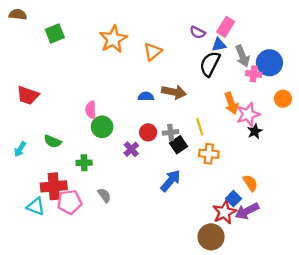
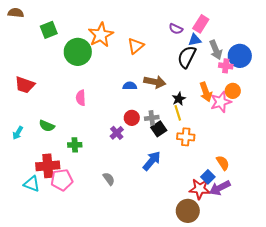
orange circle: (283, 99) -> (233, 91), moved
green circle: (102, 127) -> (78, 52), moved, size x1.4
black star: (255, 131) -> (179, 99), moved
gray semicircle: (104, 195) -> (109, 179), moved
red star: (225, 212) -> (200, 189), turned 30

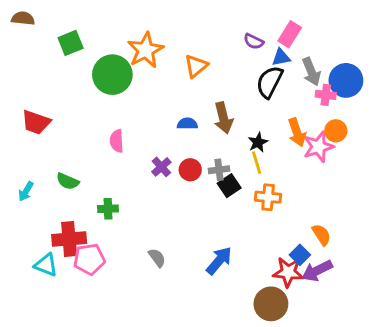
brown arrow: (155, 82) -> (223, 118), turned 65
purple cross: (117, 133) -> (161, 167), moved
blue arrow: (152, 161) -> (219, 261), moved

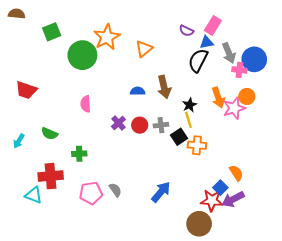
black square: (229, 186) -> (179, 137), moved
pink pentagon: (89, 259) -> (91, 193), moved

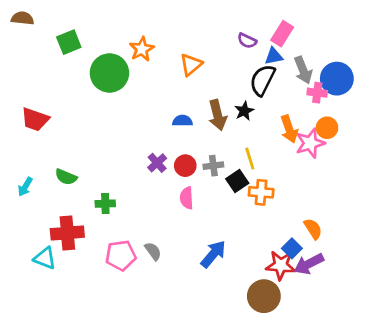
orange star: (107, 37) -> (142, 49), size x0.7
pink semicircle: (86, 104) -> (187, 198), moved
black star: (190, 105) -> (244, 111), moved

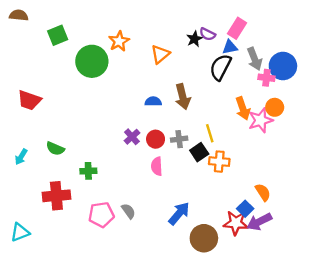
black star: (244, 111) -> (194, 39), moved
cyan triangle: (45, 258) -> (20, 232), moved, turned -42
brown circle: (264, 296) -> (204, 238), moved

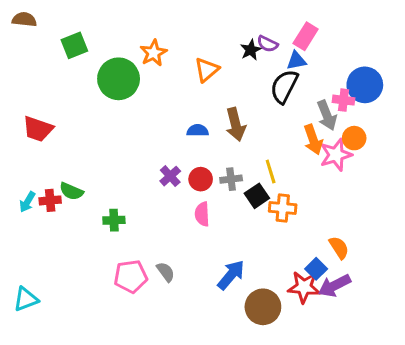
gray arrow: (255, 59) -> (327, 115), moved
red cross: (56, 196) -> (50, 200), moved, size x0.6

